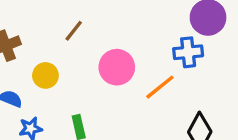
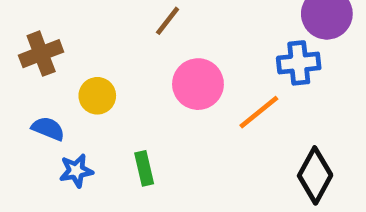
brown line: (74, 31) -> (168, 21), moved

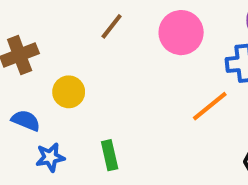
brown line: (168, 21) -> (112, 26), moved
pink circle: (198, 84) -> (181, 33), moved

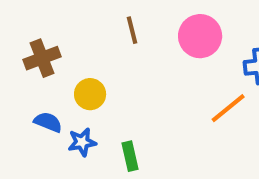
brown line: (112, 26) -> (132, 30), turned -52
blue star: (50, 157) -> (82, 142), moved

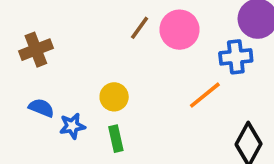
brown line: (132, 30) -> (140, 28), moved, turned 50
yellow circle: (90, 94) -> (114, 97), moved

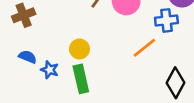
blue star: (72, 126) -> (50, 70), turned 30
green rectangle: (116, 139) -> (81, 79), size x1.5

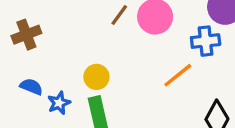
blue star: (50, 70) -> (59, 103), turned 30

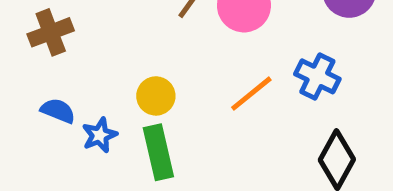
blue cross: (206, 41) -> (317, 76), moved, turned 32
orange line: (178, 75) -> (251, 94), moved

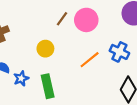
yellow circle: (156, 96) -> (45, 49), moved

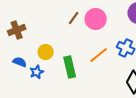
yellow circle: (45, 49) -> (46, 52), moved
green rectangle: (48, 86) -> (70, 67), moved

